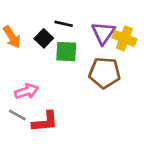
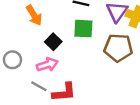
black square: (44, 38) -> (53, 42), moved

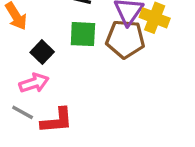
brown pentagon: (118, 48) -> (125, 39), moved

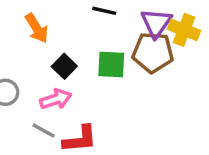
green square: (83, 34) -> (111, 65), moved

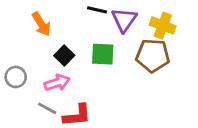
purple triangle: (156, 23) -> (124, 20), moved
brown pentagon: (153, 52) -> (153, 56), moved

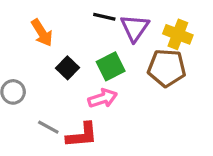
green square: (103, 54) -> (111, 66), turned -30
pink arrow: (57, 83) -> (103, 98), moved

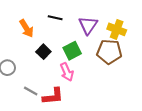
black line: (104, 17) -> (55, 18), moved
pink arrow: (103, 98) -> (67, 72), turned 84

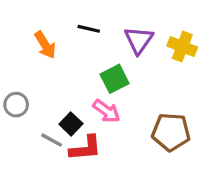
black square: (43, 52) -> (71, 124), moved
brown pentagon: (109, 52) -> (171, 132), moved
pink arrow: (67, 72) -> (106, 111), turned -30

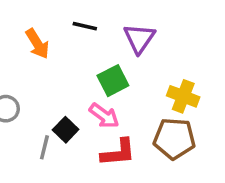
yellow cross: (182, 47) -> (183, 96), moved
gray line: (52, 140) -> (44, 147), turned 75
red L-shape: (85, 148) -> (118, 153), moved

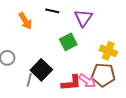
pink arrow: (104, 116) -> (87, 81), moved
black square: (66, 130) -> (41, 70), size x1.5

